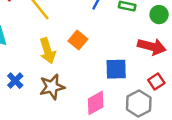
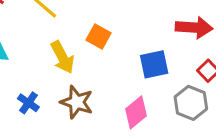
brown star: (52, 87) -> (77, 102), turned -30

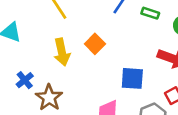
brown star: (77, 102) -> (49, 98), moved

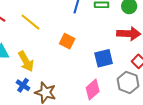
yellow arrow: (62, 52) -> (26, 61), moved

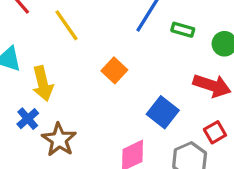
blue square: (104, 58) -> (163, 112), turned 36

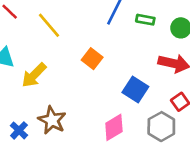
yellow arrow: (43, 83) -> (34, 75), turned 64
blue cross: (28, 119) -> (19, 130), moved

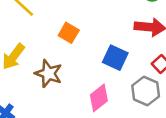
brown star: (52, 120) -> (48, 74), moved

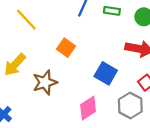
brown star: (48, 74) -> (45, 82), turned 30

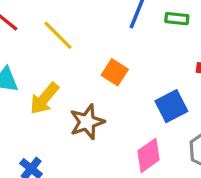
blue square: (106, 73) -> (171, 106), turned 35

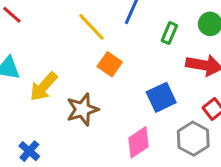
green rectangle: (177, 19) -> (169, 33), moved, turned -75
yellow line: (58, 35) -> (92, 27), moved

